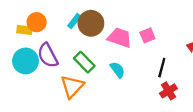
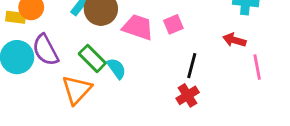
cyan semicircle: (118, 70) -> (116, 68), moved
red cross: (168, 91) -> (188, 95), moved

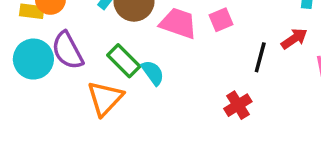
red arrow: (234, 40) -> (294, 39), turned 130
black line: (192, 66) -> (260, 57), moved

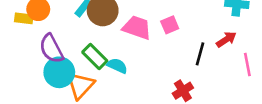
cyan circle: (33, 59) -> (59, 72), moved
cyan semicircle: (153, 73) -> (117, 66), turned -30

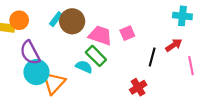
green rectangle: (95, 56) -> (96, 56), moved

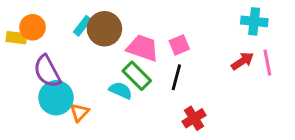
black line: (152, 57) -> (176, 77), moved
pink line: (191, 66) -> (267, 63), moved
orange triangle: (54, 83) -> (80, 112), size x0.6

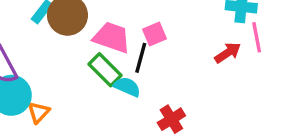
pink line: (267, 63) -> (257, 37), moved
black line: (176, 77) -> (141, 58), moved
cyan semicircle: (121, 90) -> (127, 87), moved

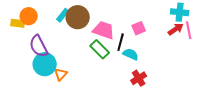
pink square: (154, 34) -> (139, 28), moved
red arrow: (228, 53) -> (176, 29), moved
cyan semicircle: (127, 87) -> (131, 54), moved

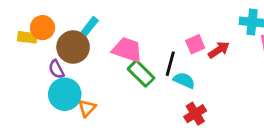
brown circle: (78, 17) -> (73, 47), moved
red arrow: (176, 29) -> (219, 50), moved
pink trapezoid: (104, 30) -> (127, 50), moved
purple semicircle: (39, 46) -> (56, 69), size x0.6

